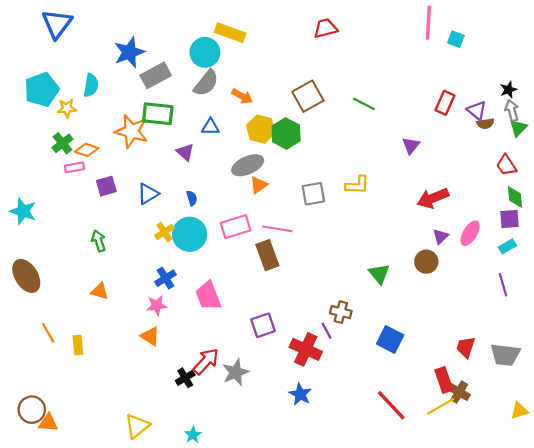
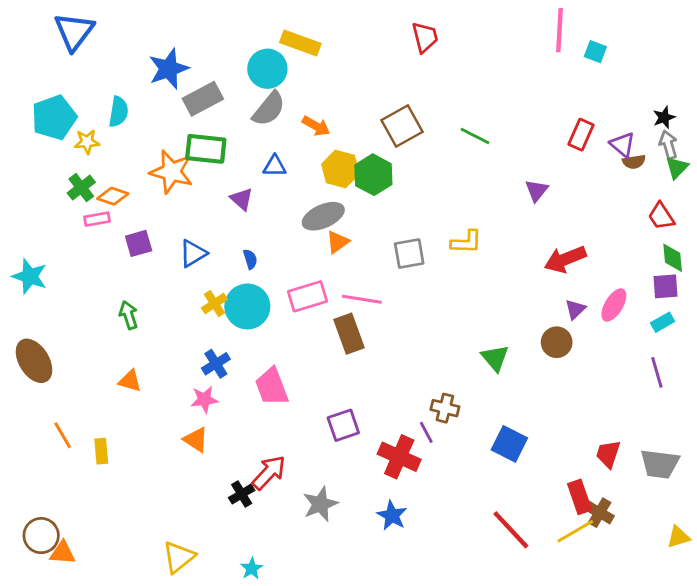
red trapezoid: (325, 28) -> (425, 37), turned 90
gray star: (236, 372) -> (320, 504), moved

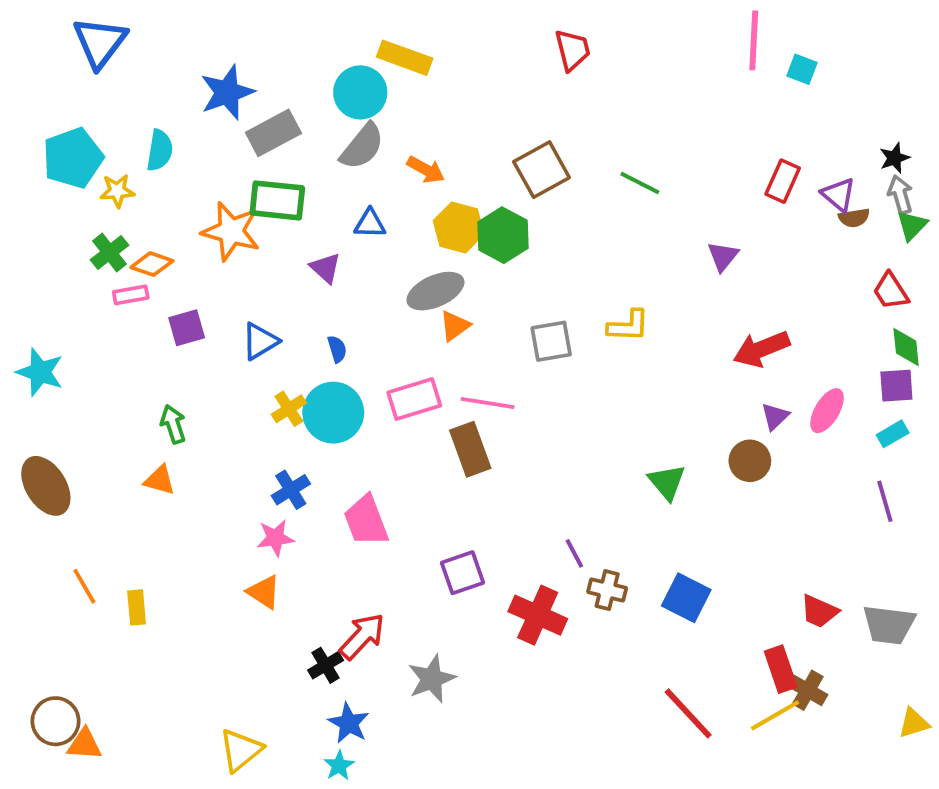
orange triangle: (130, 381) -> (160, 480), moved
brown cross: (445, 408) -> (607, 590), moved
purple line: (426, 432) -> (574, 553), moved
red trapezoid: (608, 454) -> (819, 611), turned -84
blue star: (392, 515) -> (349, 723), moved

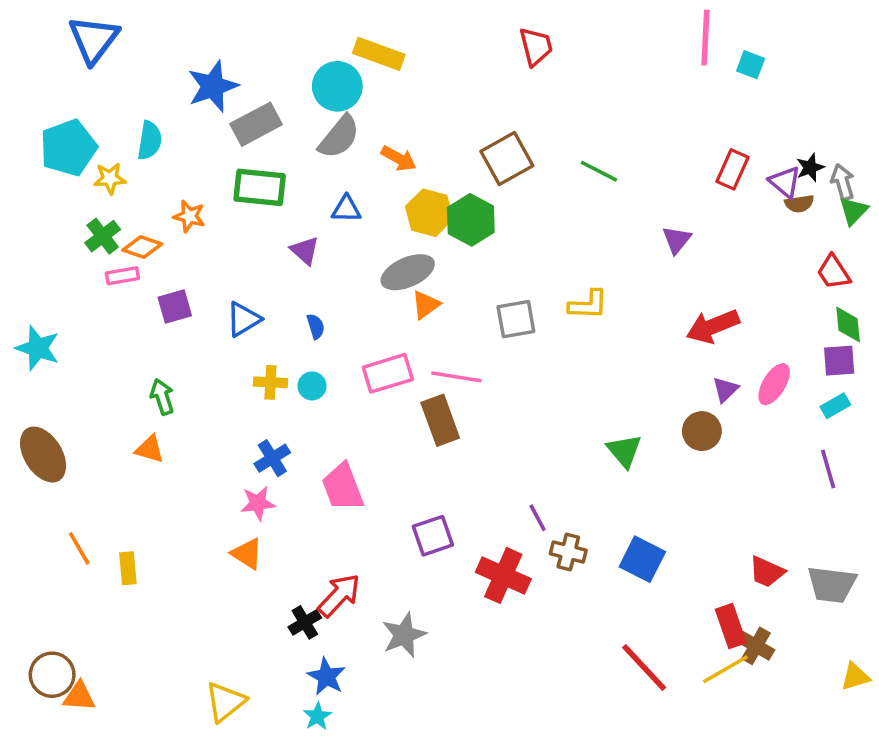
black star: (895, 158) -> (810, 168), moved
orange star: (231, 231) -> (189, 216), moved, size x0.6
yellow cross: (289, 409) -> (270, 382), turned 36
cyan circle: (333, 413) -> (312, 386), size x0.5

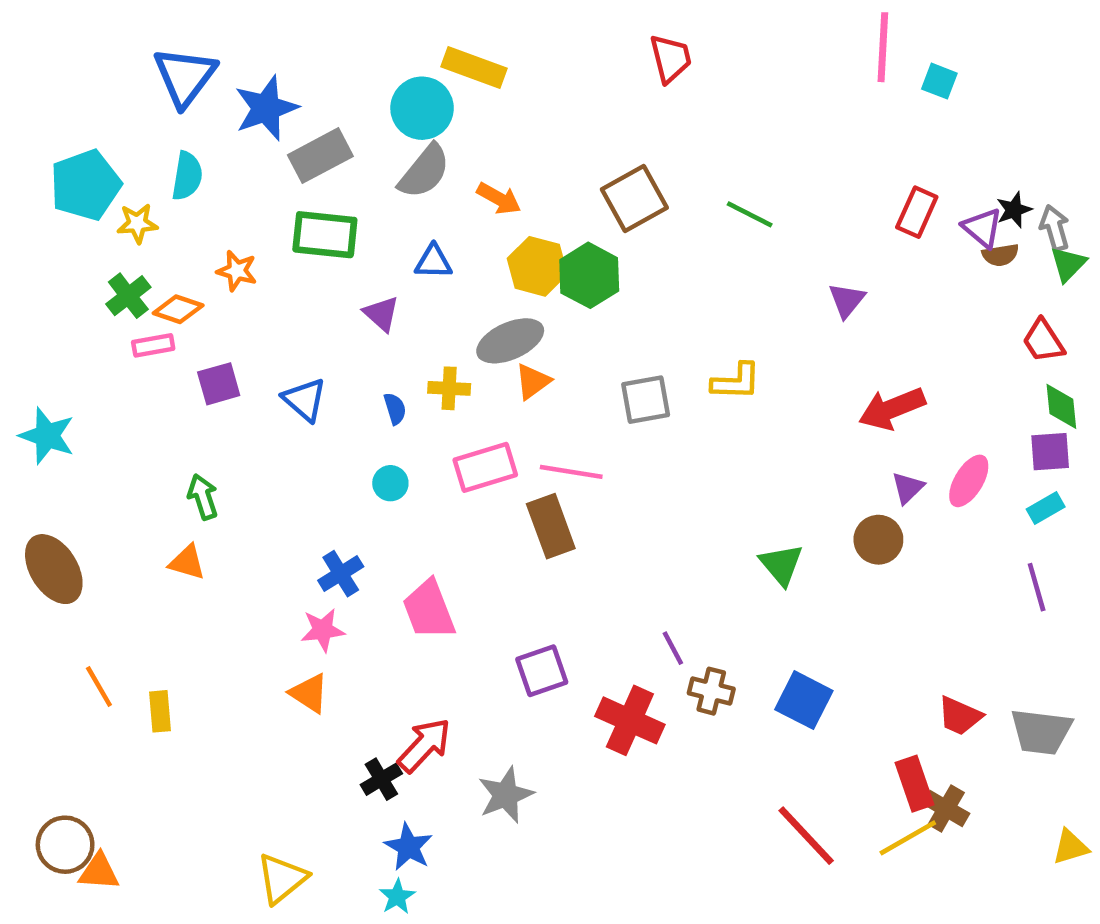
blue triangle: (94, 39) -> (185, 77), moved
blue triangle: (243, 319) -> (305, 400), turned -48
yellow cross: (270, 382) -> (449, 388), moved

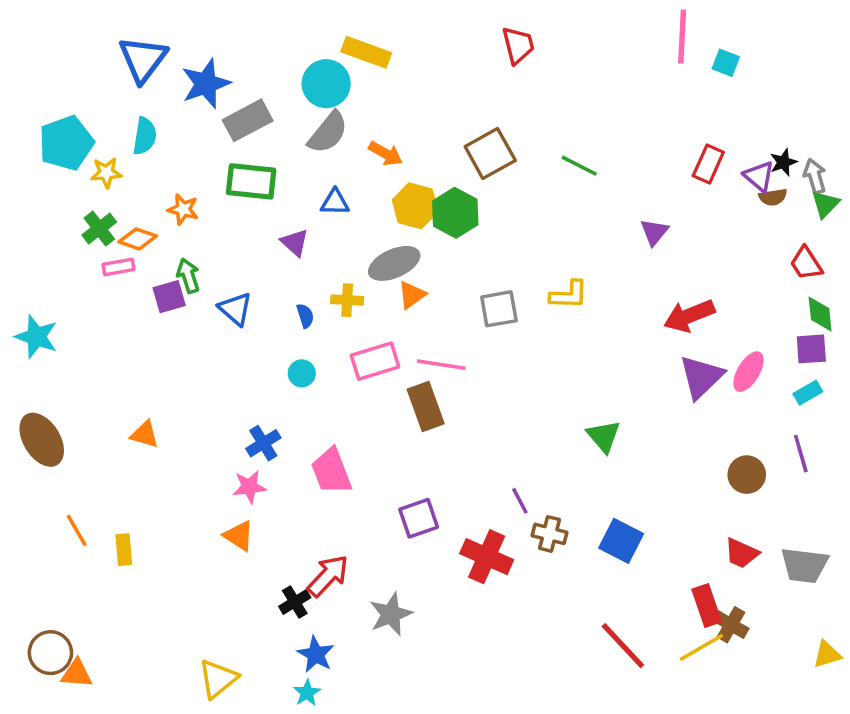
purple triangle: (908, 488) -> (701, 377), size x1.8
green arrow: (203, 497) -> (188, 276), moved
brown circle: (878, 540) -> (747, 475), moved

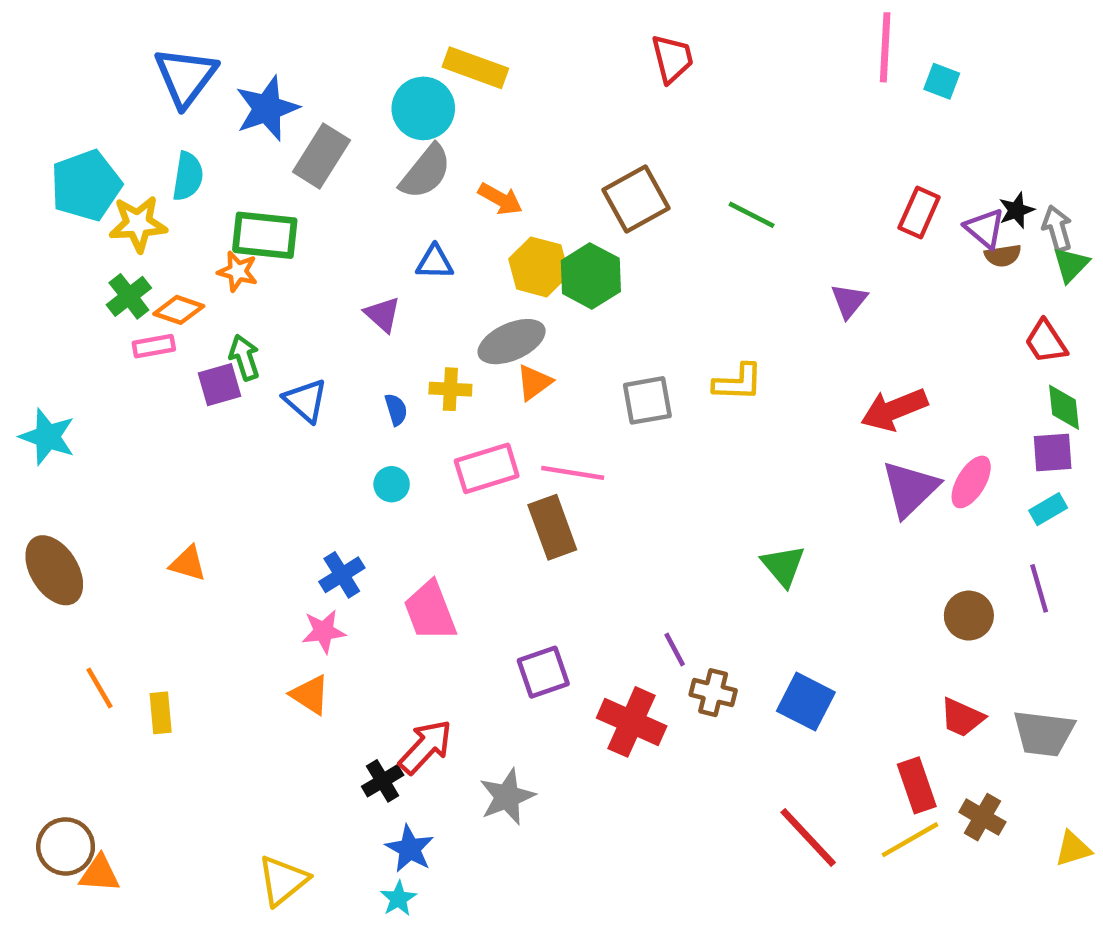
gray rectangle: (248, 120) -> (321, 156), turned -30
yellow star: (106, 173) -> (138, 224), size x1.4
green rectangle: (251, 181) -> (265, 235), moved
brown cross: (731, 625) -> (982, 817), moved

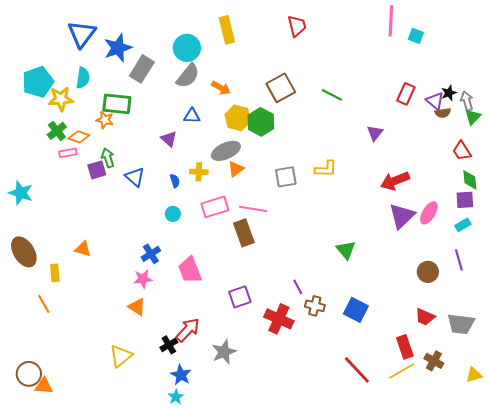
yellow rectangle: (475, 68) -> (227, 30), moved, turned 56
yellow rectangle: (161, 713) -> (55, 273), moved
yellow triangle: (283, 880) -> (121, 356), moved

